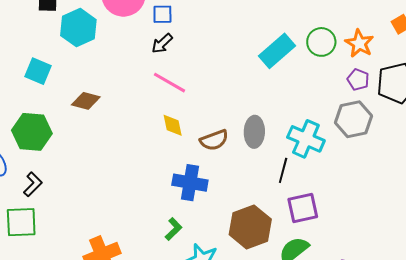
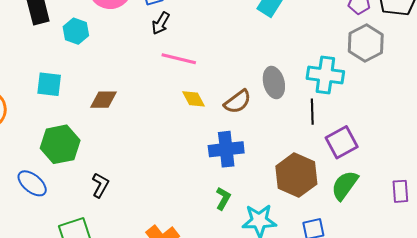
cyan hexagon: (78, 28) -> (76, 31), size x0.7
black L-shape: (33, 184) -> (100, 185), moved

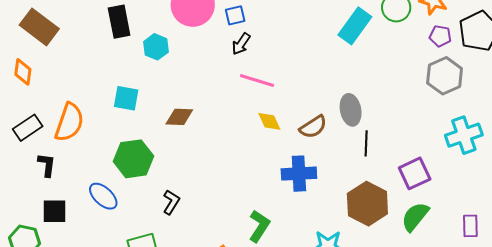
cyan cross: (325, 75) -> (464, 135), moved, turned -30
black line: (312, 112) -> (366, 143), moved
green L-shape: (223, 198) -> (259, 226), moved, size x1.4

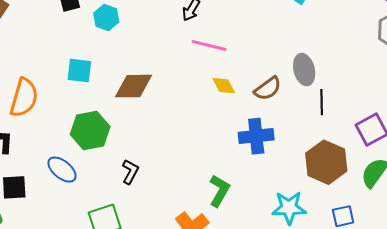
brown diamond: (179, 117) -> (134, 86), size x1.4

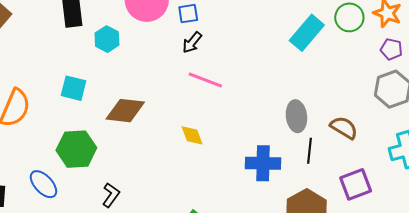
yellow diamond: (224, 86) -> (192, 135), moved
brown semicircle: (268, 89) -> (344, 128), moved, turned -120
blue cross: (256, 136) -> (263, 163), moved

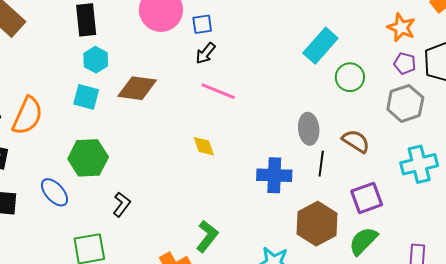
green circle: (349, 17) -> (350, 77), moved
cyan hexagon: (107, 39) -> (96, 60), moved
brown diamond: (125, 111) -> (137, 88), moved

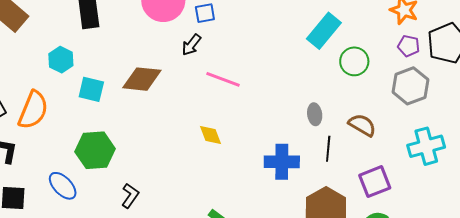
black arrow: (206, 53) -> (191, 45), moved
cyan hexagon: (96, 60) -> (61, 60), moved
gray ellipse: (309, 129) -> (315, 114), size x0.7

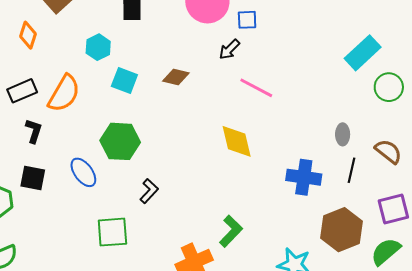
brown diamond: (142, 79) -> (176, 77), size x0.7
yellow diamond: (210, 135) -> (237, 141), size x1.5

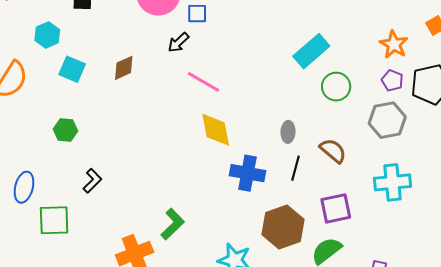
brown diamond: (176, 77) -> (124, 68), turned -40
green hexagon: (120, 141) -> (65, 130), size x0.6
yellow diamond: (237, 141) -> (216, 130), moved
blue ellipse: (83, 172) -> (24, 187), moved, turned 48

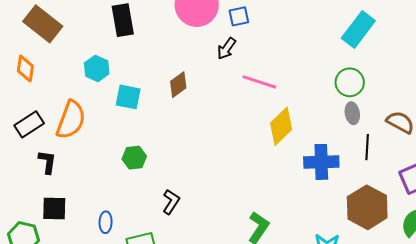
green circle: (336, 87) -> (350, 82), moved
yellow diamond: (216, 130) -> (281, 126), turned 69
blue ellipse: (24, 187) -> (106, 222), size x0.7

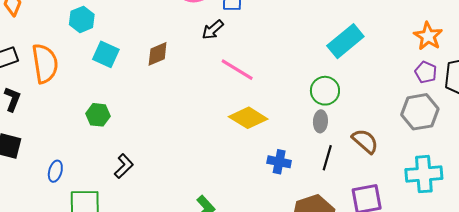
orange semicircle: (71, 120) -> (45, 64), turned -42
yellow diamond: (281, 126) -> (248, 118), turned 63
blue cross: (321, 162) -> (279, 162), size x0.7

